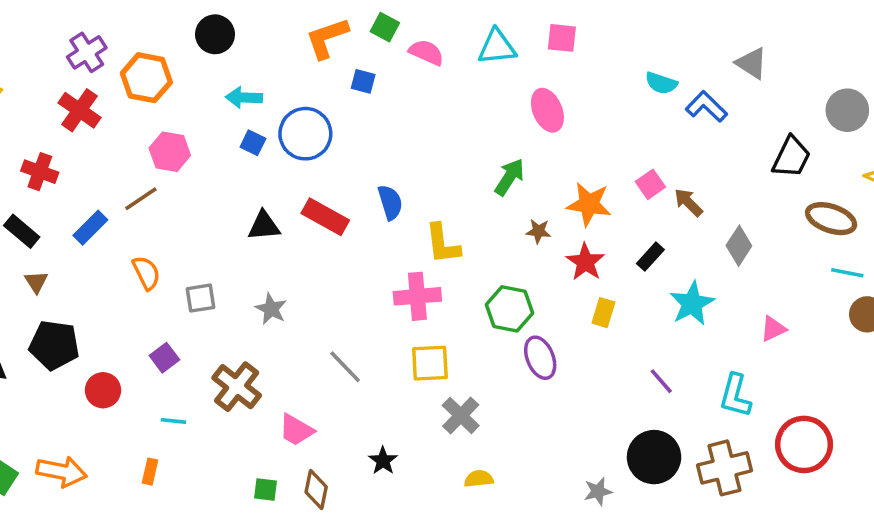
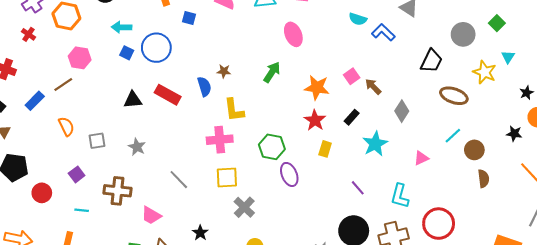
red cross: (80, 110) -> (28, 34), size x0.6
brown star: (538, 231) -> (224, 71), moved
cyan line: (847, 273) -> (453, 136), moved, turned -54
brown cross: (237, 387) -> (117, 191), turned -32

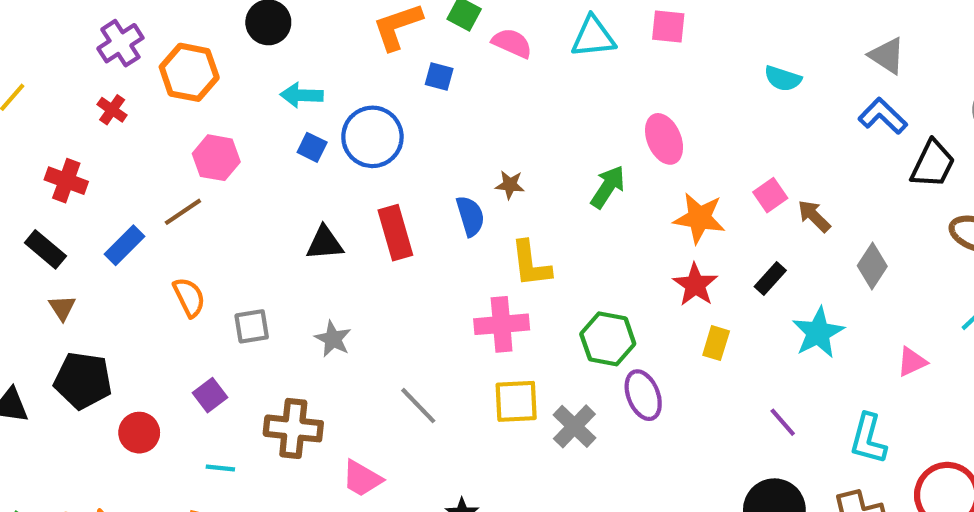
blue L-shape: (383, 32) -> (883, 116), moved
pink ellipse: (293, 34) -> (664, 139), moved
red rectangle: (168, 95) -> (395, 233), turned 45
gray cross: (244, 207) -> (574, 426), moved

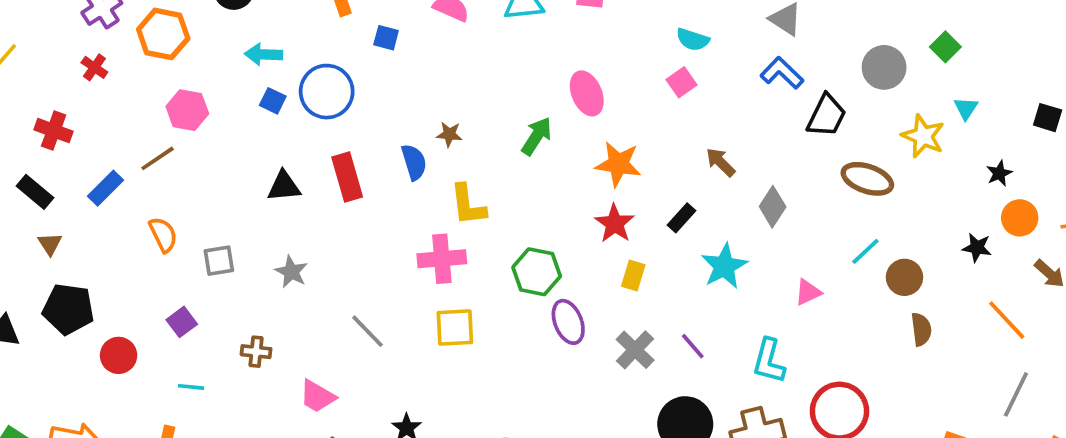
pink square: (770, 195) -> (682, 82), moved
gray cross: (574, 426) -> (635, 350), moved
brown cross: (293, 428) -> (256, 352), size x0.6

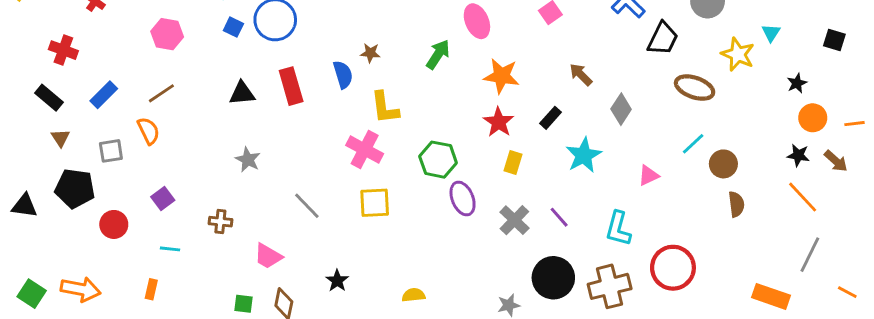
brown line: (158, 158) -> (161, 93), moved
black star: (977, 248) -> (798, 155), moved
pink cross: (442, 259) -> (365, 149), turned 33
gray square: (219, 261) -> (111, 151), moved

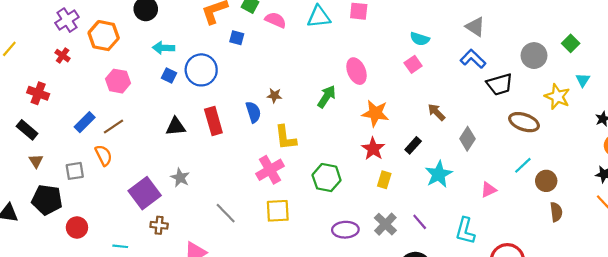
black trapezoid: (663, 39) -> (500, 84), turned 48
blue rectangle: (104, 95) -> (85, 122), moved
pink cross: (365, 149) -> (270, 170), turned 32
purple square: (163, 198) -> (145, 193), moved, size x1.8
purple ellipse: (463, 198) -> (345, 230), moved, turned -70

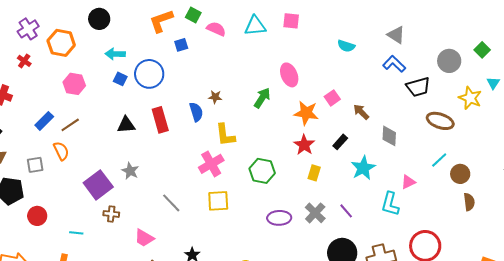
blue square: (237, 38) -> (181, 45), turned -32
pink square: (413, 64) -> (332, 98), moved
gray diamond: (467, 139) -> (389, 136), turned -30
cyan L-shape: (465, 231) -> (390, 204), moved

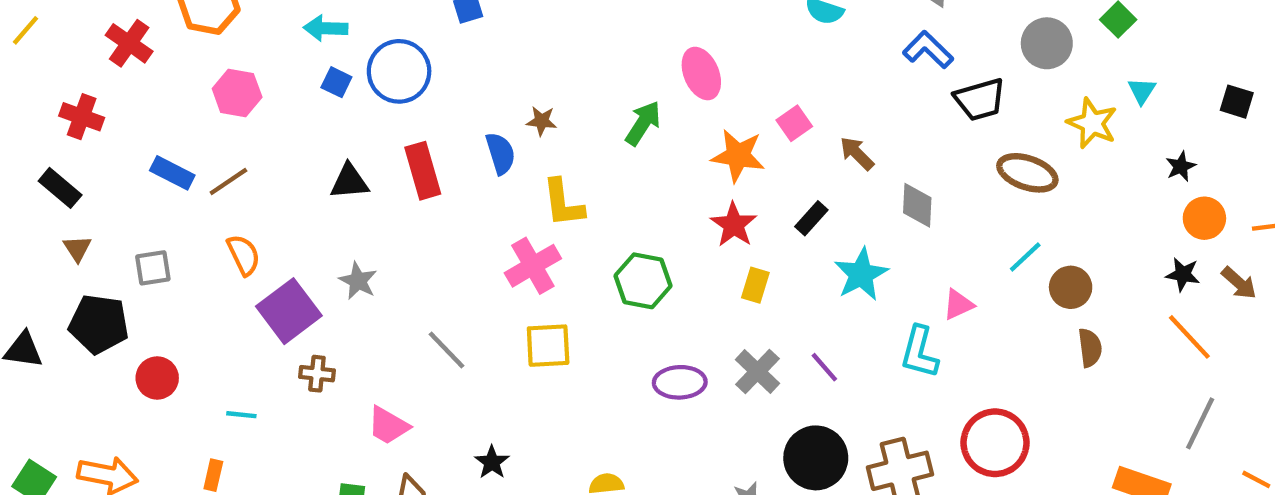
red cross: (24, 61) -> (129, 43), size x1.5
blue rectangle: (44, 121) -> (172, 173), turned 72
orange semicircle: (61, 151) -> (244, 255), moved

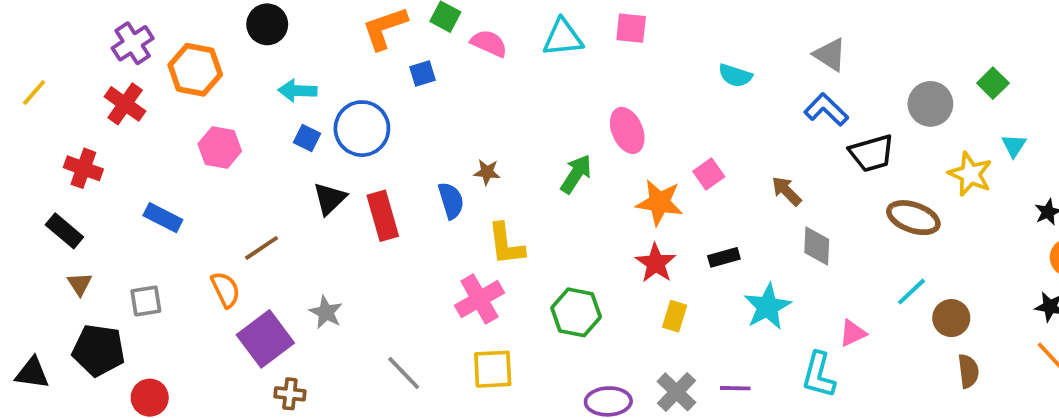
brown arrow: (857, 153) -> (786, 191), moved
brown line: (228, 181) -> (262, 248), moved
black triangle: (349, 181) -> (330, 199), moved, turned -39
black rectangle: (811, 218) -> (724, 257), turned 32
purple line: (824, 367) -> (735, 388), turned -48

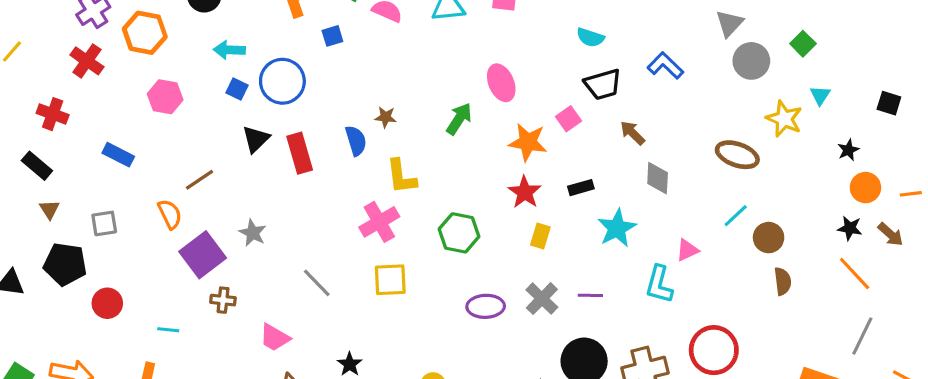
gray triangle: (830, 55) -> (729, 23), moved, turned 40
black trapezoid: (872, 153) -> (603, 84), moved

